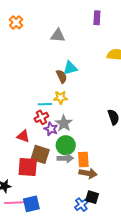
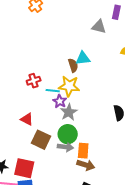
gray triangle: (58, 36) -> (99, 27), moved
yellow star: (61, 97) -> (69, 86), size x1.5
red cross: (41, 117) -> (34, 81), moved
purple star: (51, 129) -> (60, 101), moved
red square: (28, 167) -> (24, 168), moved

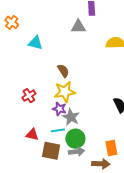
cyan triangle: (83, 58) -> (35, 43), moved, turned 35
cyan line: (53, 91) -> (58, 130), moved
orange rectangle: (83, 151) -> (111, 148), moved

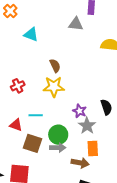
purple star: (59, 109) -> (80, 111), moved
gray star: (71, 117) -> (87, 126), moved
cyan line: (58, 130) -> (36, 115), moved

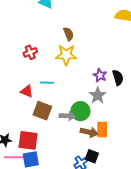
purple star: (80, 111) -> (100, 75), moved
green circle: (58, 135) -> (80, 111), moved
orange rectangle: (93, 149) -> (102, 129), moved

